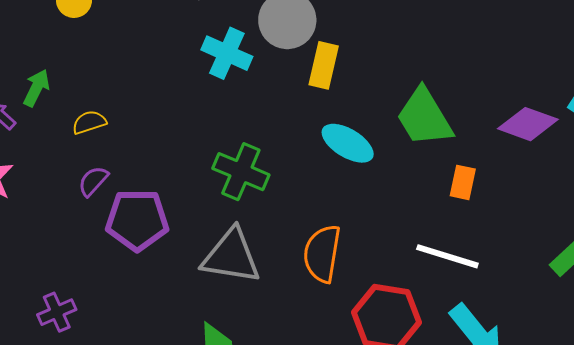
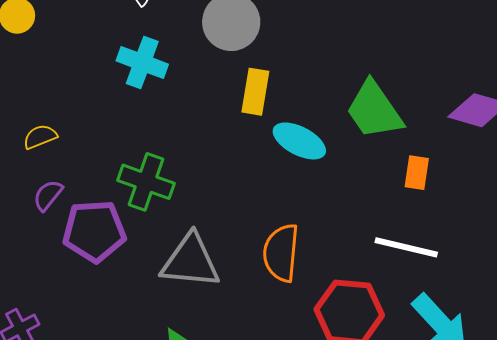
cyan cross: (227, 53) -> (142, 62), moved
yellow rectangle: (324, 65) -> (255, 92), moved
green cross: (241, 172) -> (146, 182), moved

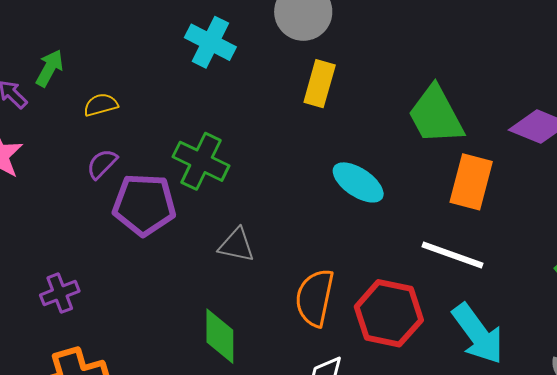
cyan ellipse: (299, 141) -> (358, 182), moved
orange rectangle: (417, 173) -> (471, 182), size x1.6
orange semicircle: (281, 253) -> (315, 298), moved
gray triangle: (190, 261) -> (236, 245), size x0.6

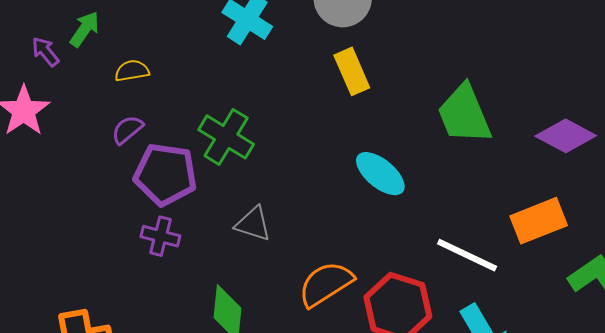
yellow rectangle: (320, 84) -> (352, 71), turned -45
orange rectangle: (471, 182) -> (539, 221), moved, turned 48
purple cross: (60, 293) -> (160, 236), moved, turned 30
orange semicircle: (315, 298) -> (326, 284), turned 40

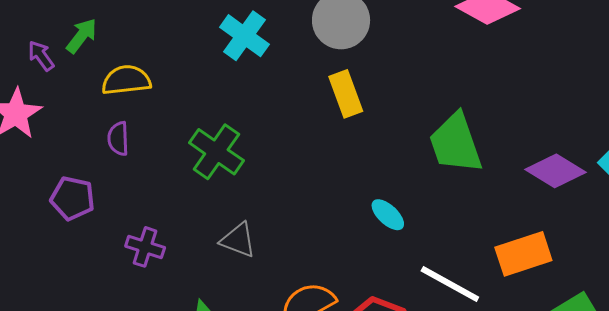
yellow semicircle: (132, 71) -> (126, 80), size x1.4
purple semicircle: (127, 130) -> (118, 139), turned -56
purple pentagon: (165, 174) -> (73, 198), moved, size x0.7
cyan ellipse: (380, 174) -> (388, 215), moved, size x0.7

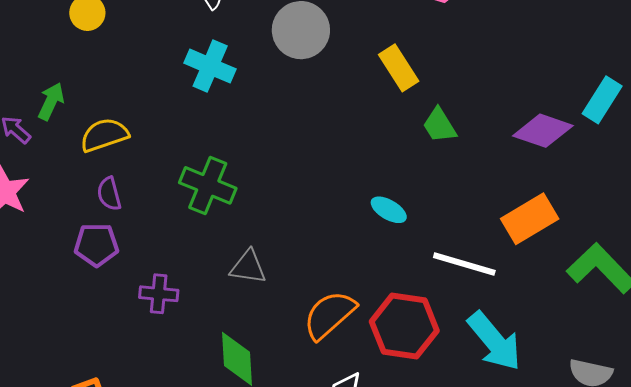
yellow rectangle: (346, 94) -> (399, 68), moved
green trapezoid: (456, 143) -> (439, 125), size x0.6
purple pentagon: (73, 198) -> (96, 245), moved

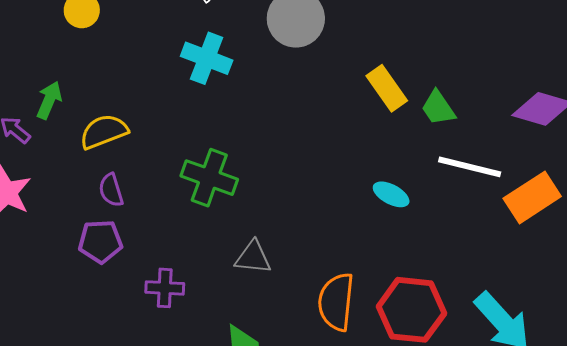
yellow rectangle: (399, 68) -> (387, 88), moved
white line: (464, 264) -> (470, 167), moved
orange semicircle: (329, 315) -> (336, 302), turned -40

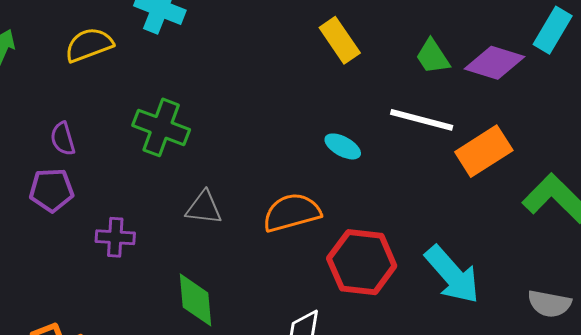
green trapezoid: (438, 108) -> (433, 57), moved
yellow semicircle: (104, 132) -> (89, 45), moved
orange semicircle: (336, 302) -> (292, 213), moved, turned 68

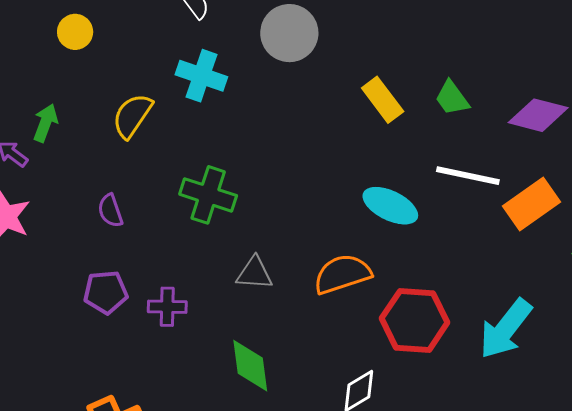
yellow semicircle: (89, 45) -> (132, 116), turned -33
green trapezoid: (433, 57) -> (452, 98), moved
cyan ellipse: (343, 146) -> (390, 206), size x1.5
purple pentagon: (52, 190) -> (106, 292), moved
cyan arrow: (452, 275) -> (506, 329), turned 82

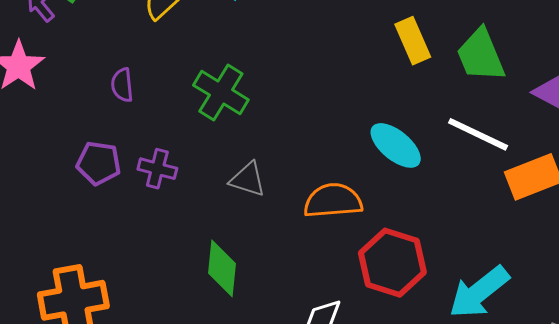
green trapezoid: (452, 98) -> (481, 55), size x1.5
purple cross: (167, 307) -> (157, 169), moved

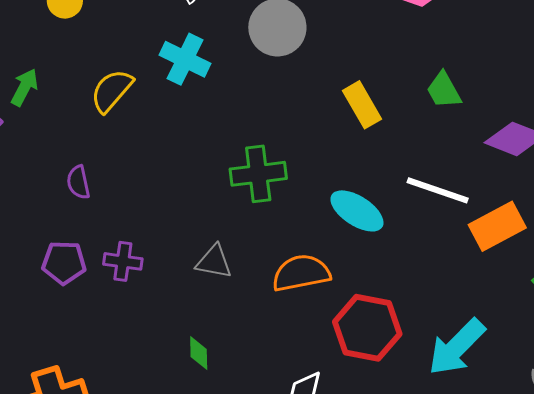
green trapezoid: (481, 55) -> (444, 90), moved, size x0.7
green cross: (221, 92) -> (258, 174), moved, turned -32
green diamond: (222, 268) -> (199, 353), size x0.6

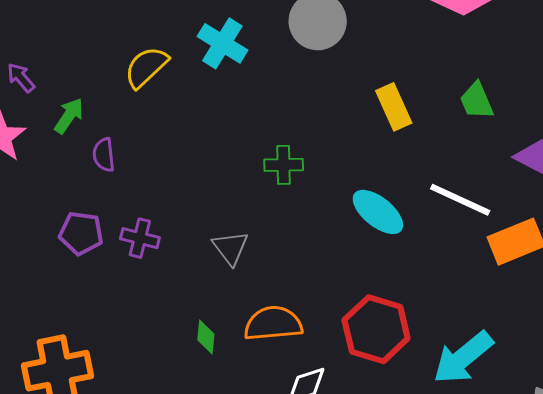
green arrow: (25, 87) -> (69, 116), moved
green cross: (258, 174) -> (284, 165), size x0.7
gray triangle: (214, 262) -> (230, 248), turned 36
orange semicircle: (301, 273) -> (273, 324), moved

